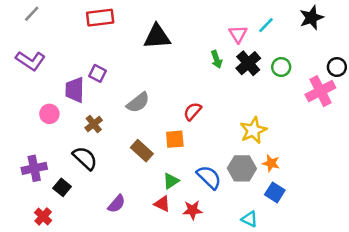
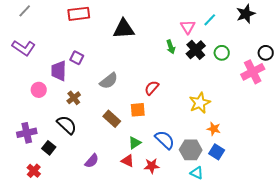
gray hexagon: (242, 168) -> (191, 150), moved

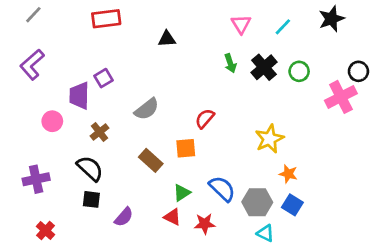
pink triangle: (188, 27) -> (241, 24), moved
black triangle: (124, 29) -> (167, 39), size x0.6
purple L-shape: (24, 48) -> (32, 65), turned 105
purple square: (77, 58) -> (104, 78), turned 32
black square: (49, 148) -> (91, 199), moved, turned -32

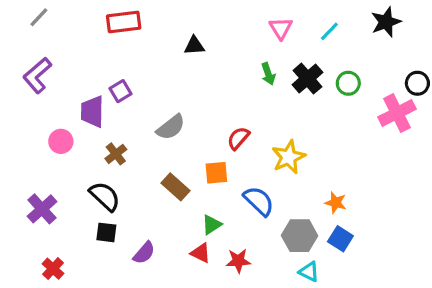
yellow star: (269, 139) -> (289, 157), moved
purple cross: (36, 179) -> (42, 209), turned -30
blue semicircle: (222, 189) -> (259, 201), moved

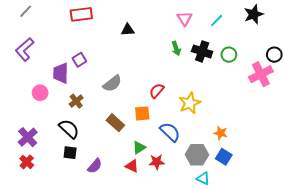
black cross: (307, 79) -> (202, 51), turned -30
red star: (238, 261) -> (157, 162), moved
red cross: (53, 269) -> (27, 162), moved

